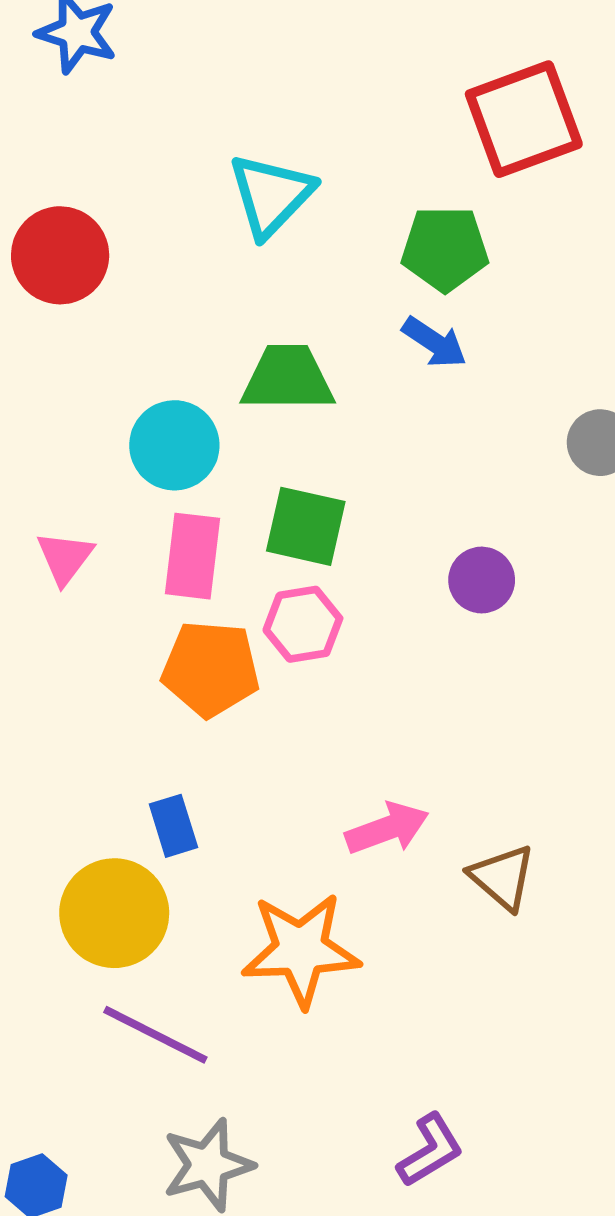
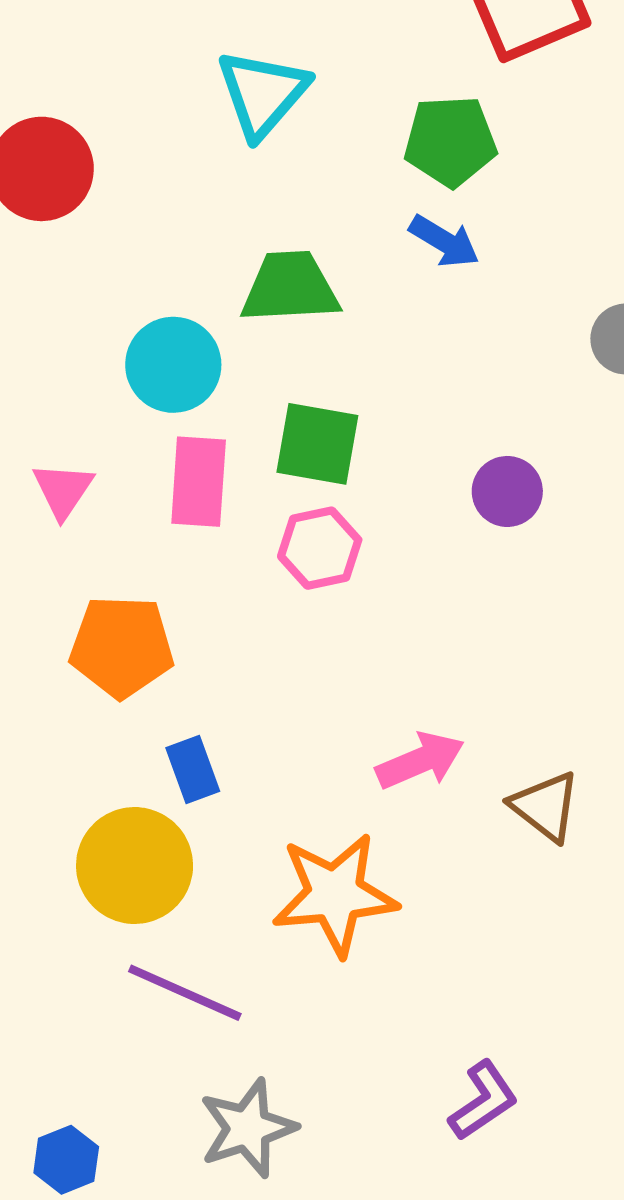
orange pentagon: (211, 669) -> (122, 646), moved

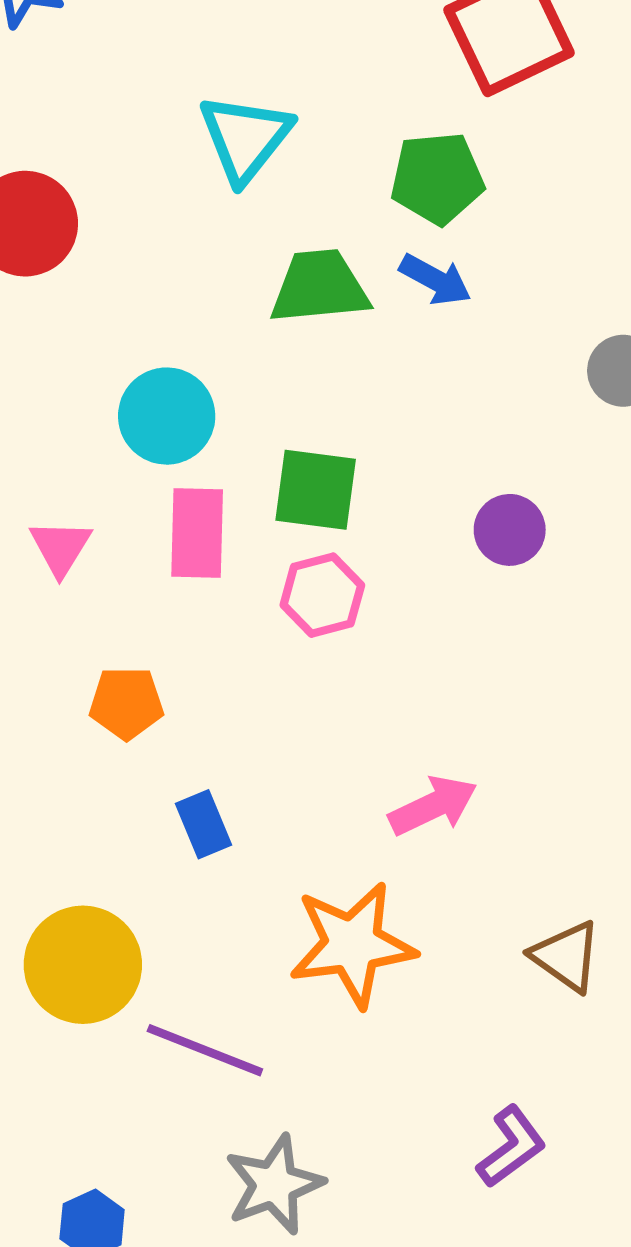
green trapezoid: (290, 287) -> (319, 287), moved
orange pentagon: (122, 646) -> (126, 703), size x0.7
brown triangle: (545, 806) -> (566, 956), moved
yellow circle: (135, 866) -> (83, 965), moved

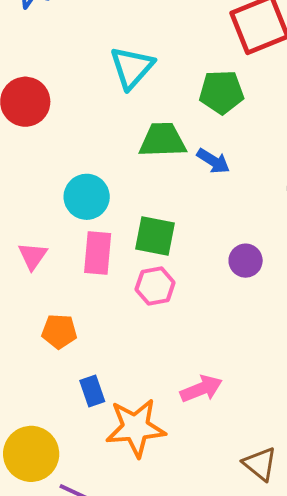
blue arrow: (435, 280) -> (213, 161), moved
orange star: (352, 945) -> (136, 428), moved

